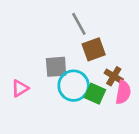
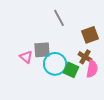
brown square: (94, 49) -> (90, 35), moved
pink triangle: (20, 88) -> (26, 57), moved, turned -48

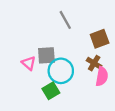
green square: (71, 70) -> (51, 91), moved, turned 35

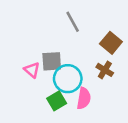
brown square: (100, 39) -> (111, 43), turned -30
pink semicircle: (102, 76) -> (84, 98), moved

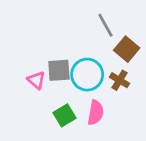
gray line: (73, 22) -> (105, 25), moved
cyan circle: (68, 79) -> (87, 75), moved

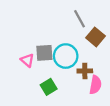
brown cross: (120, 80) -> (85, 71), moved, turned -32
pink semicircle: (96, 113) -> (95, 85), moved

